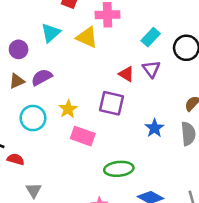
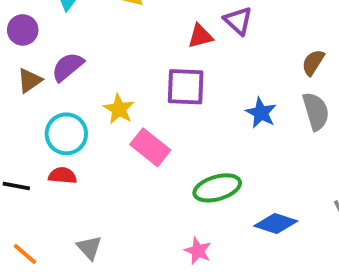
red triangle: (126, 74) -> (200, 36), turned -35
pink rectangle: (83, 136) -> (150, 147), turned 30
red semicircle: (16, 159) -> (63, 176), moved

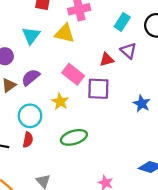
pink rectangle: (150, 147) -> (73, 74), moved
red semicircle: (63, 176) -> (28, 140), turned 96
green ellipse: (217, 188) -> (74, 137), moved

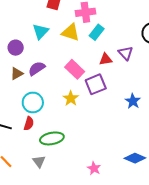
cyan rectangle: (122, 22) -> (97, 32), moved
purple square: (98, 89) -> (96, 84), turned -30
yellow star: (60, 102) -> (71, 98), moved
green ellipse: (74, 137) -> (52, 138), moved

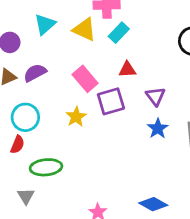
purple triangle: (126, 53) -> (155, 96), moved

